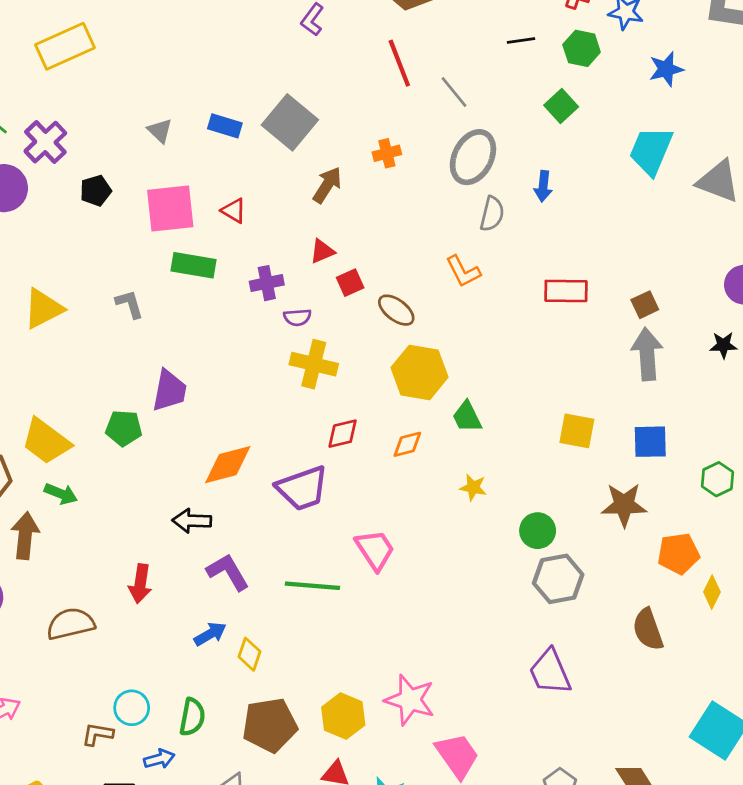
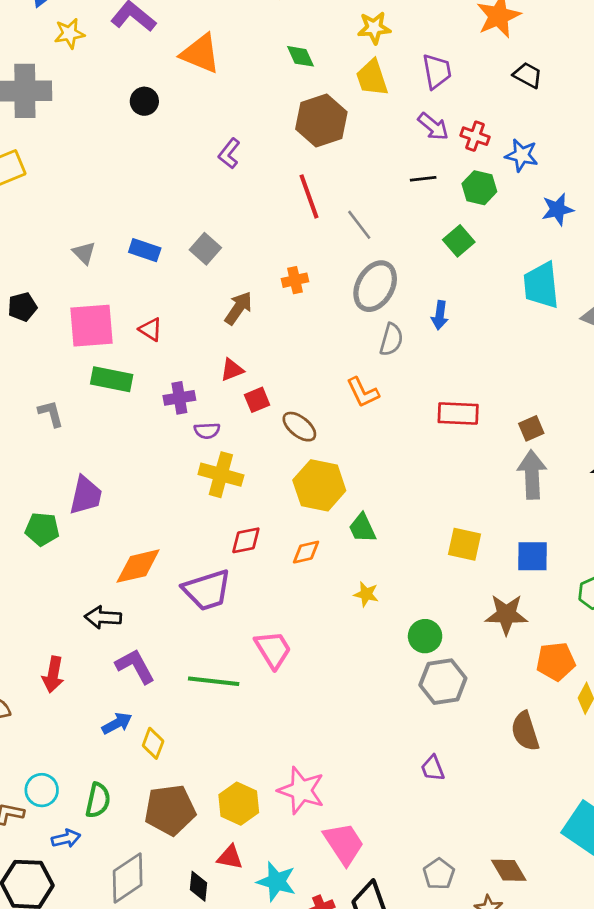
gray square: (290, 122) -> (205, 249), size x0.6
cyan trapezoid: (651, 151) -> (541, 285), turned -30
purple trapezoid: (550, 672) -> (433, 768), size x0.6

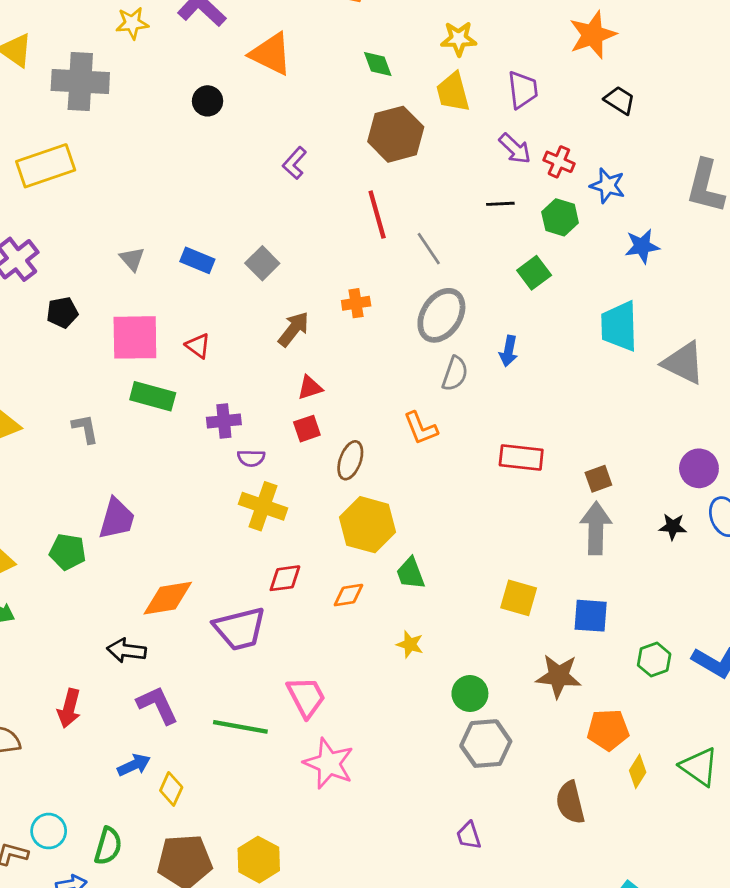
red triangle: (232, 370) -> (310, 388), moved
brown ellipse: (299, 427) -> (350, 460), turned 68
pink star: (301, 790) -> (329, 763), moved

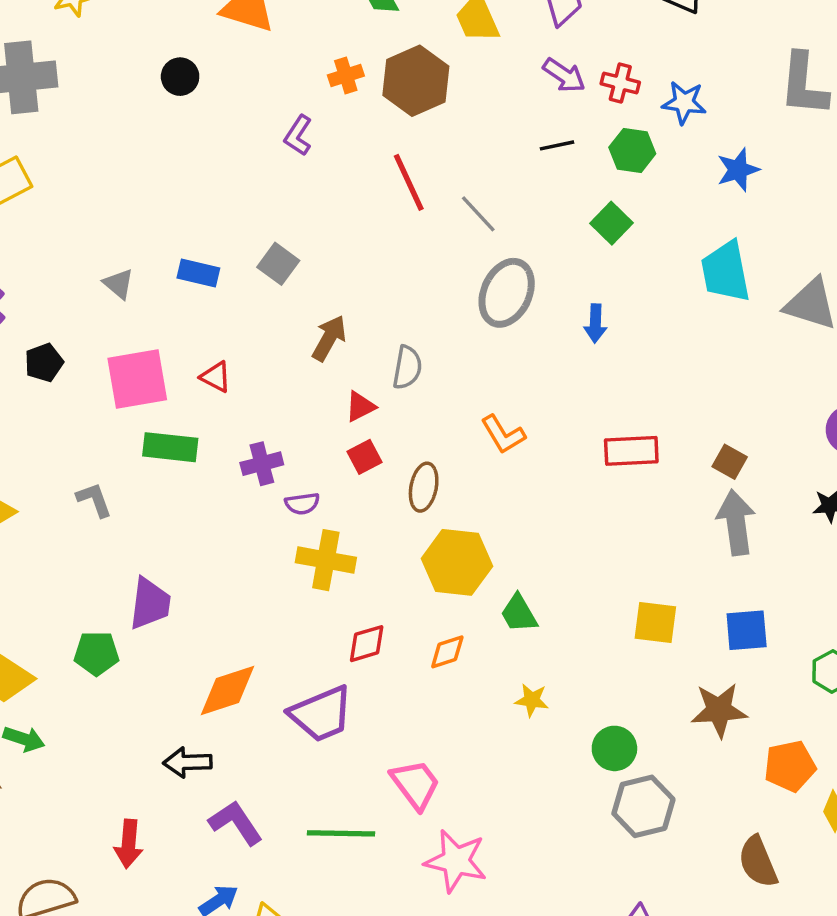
orange cross: (356, 303) -> (346, 75), moved
gray semicircle: (455, 374) -> (407, 368), moved
brown square: (598, 479) -> (730, 462), turned -32

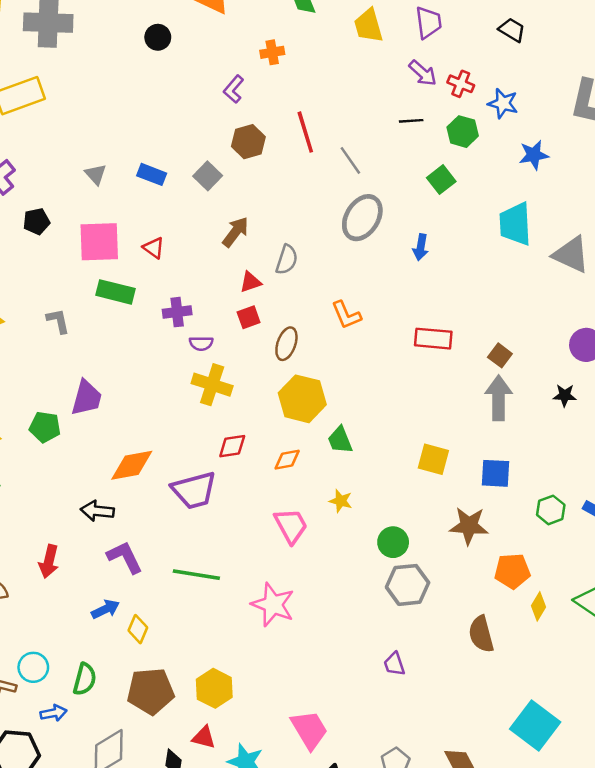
brown hexagon: (416, 81) -> (248, 142), moved, size x0.7
pink trapezoid: (415, 784) -> (291, 526), moved

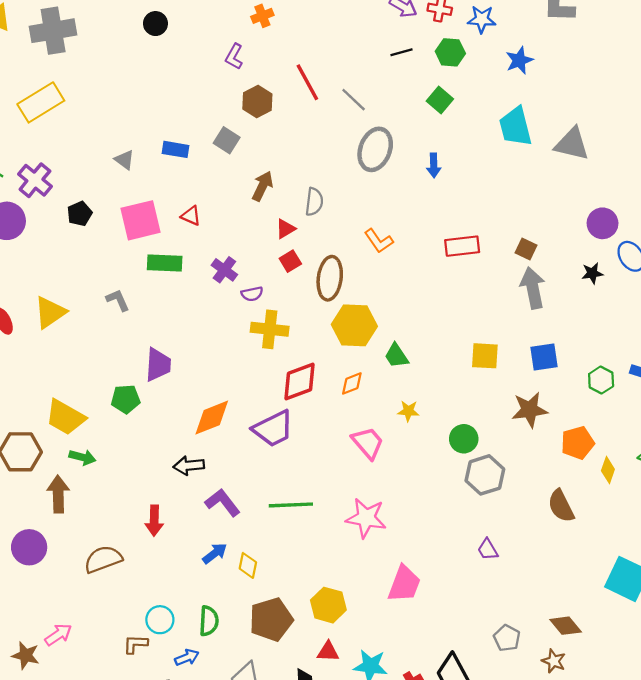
purple cross: (177, 312) -> (224, 270), turned -35
brown ellipse: (286, 344) -> (330, 278), size x1.4
red diamond: (232, 446) -> (299, 381), size x1.5
pink trapezoid: (309, 730) -> (404, 584), moved, turned 63

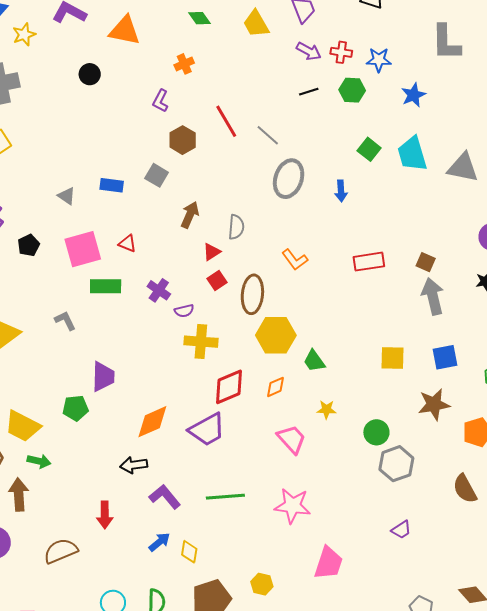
green square: (440, 100) -> (369, 149), moved
purple trapezoid: (488, 549) -> (401, 530), turned -90
yellow hexagon: (328, 605) -> (262, 584), size x0.7

